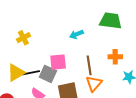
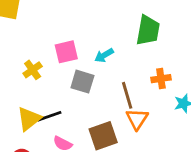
green trapezoid: (111, 21) -> (148, 30), turned 100
pink square: (58, 62) -> (66, 52), moved
gray square: (48, 74) -> (82, 82), moved

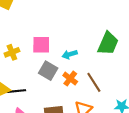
orange cross: (161, 79) -> (70, 79), moved, turned 32
brown line: (127, 95) -> (94, 82), moved, turned -30

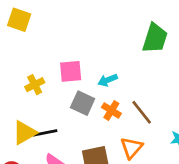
green trapezoid: (108, 43) -> (155, 38), moved

